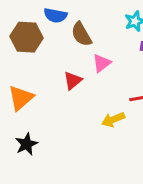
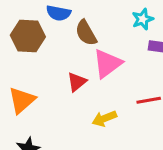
pink triangle: (102, 63) -> (107, 64), size x1.5
yellow arrow: (113, 120) -> (104, 119), moved

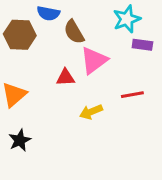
cyan star: (143, 19) -> (127, 19), size x1.4
red triangle: (77, 82) -> (65, 78), turned 36

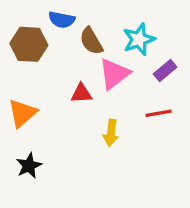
cyan star: (127, 19) -> (139, 39), moved
purple rectangle: (142, 45) -> (165, 71), moved, turned -48
yellow arrow: (91, 112) -> (111, 133), turned -60

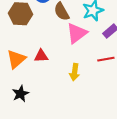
red triangle: (81, 94) -> (41, 56), moved

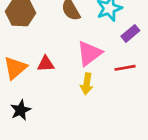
pink triangle: (77, 33) -> (89, 53), moved

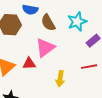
pink triangle: (89, 53) -> (45, 48), moved

